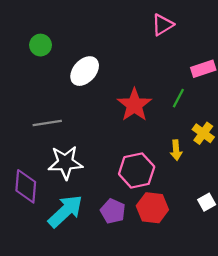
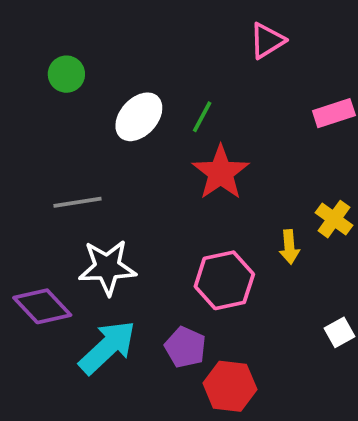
green line: (178, 98) -> (202, 117), moved
purple diamond: (26, 186) -> (42, 306), turned -48
red hexagon: (152, 208) -> (230, 386), moved

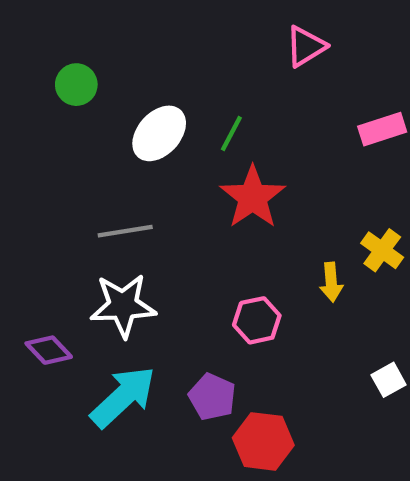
gray line: (78, 202) -> (125, 231), moved
pink hexagon: (224, 280) -> (257, 320), size x0.7
purple diamond: (42, 306) -> (49, 350), size x0.7

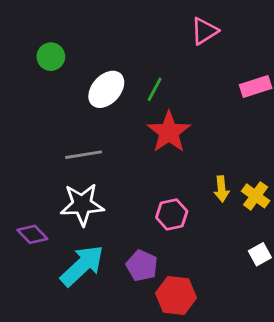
yellow cross: (382, 250) -> (256, 196), moved

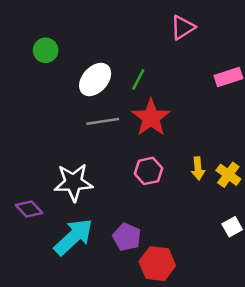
gray line: (84, 155) -> (103, 121), moved
pink hexagon: (172, 214) -> (148, 171), moved

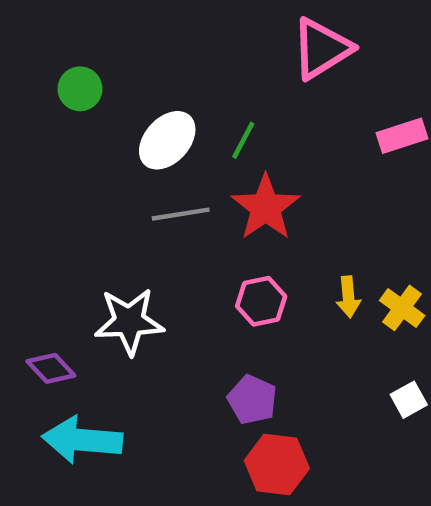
pink triangle: (183, 27) -> (322, 49), size x1.4
cyan arrow: (74, 237) -> (82, 440), moved, turned -132
purple pentagon: (127, 237) -> (252, 400), moved

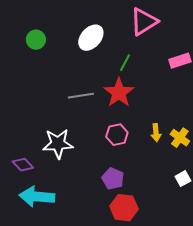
white ellipse: (167, 140) -> (91, 38), moved
green line: (243, 140) -> (125, 63), moved

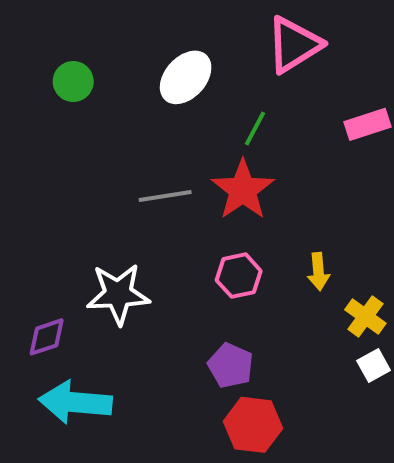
yellow cross: (180, 138) -> (365, 316), moved
purple diamond: (23, 165) -> (47, 337), turned -65

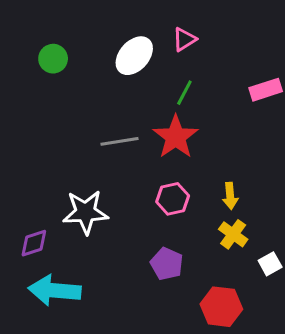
pink triangle: (294, 45) -> (184, 39), moved, size x0.6
yellow cross: (365, 316) -> (233, 234), moved
red hexagon: (253, 425) -> (221, 307), moved

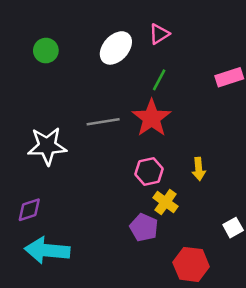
white star: (86, 212) -> (47, 146), moved
yellow cross: (233, 234) -> (166, 202), moved

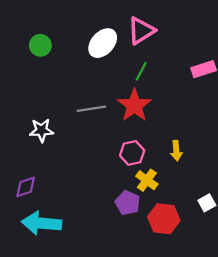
pink triangle: (159, 34) -> (141, 31), size x1.5
white star: (47, 146) -> (41, 130), size x0.7
red hexagon: (191, 264) -> (164, 219), moved

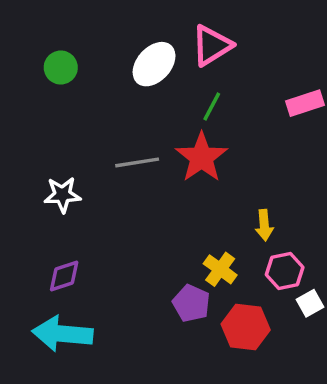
pink hexagon: (132, 153) -> (285, 271), moved
purple diamond: (26, 187) -> (64, 276), moved

